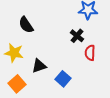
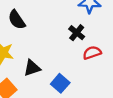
red semicircle: (90, 53) -> (92, 53), turned 70

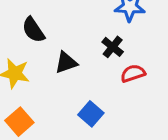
black triangle: (32, 68) -> (66, 63), moved

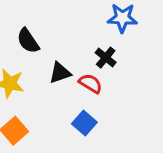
red semicircle: (133, 73) -> (90, 83), moved, turned 50

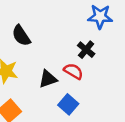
black triangle: (60, 73) -> (48, 79), moved

